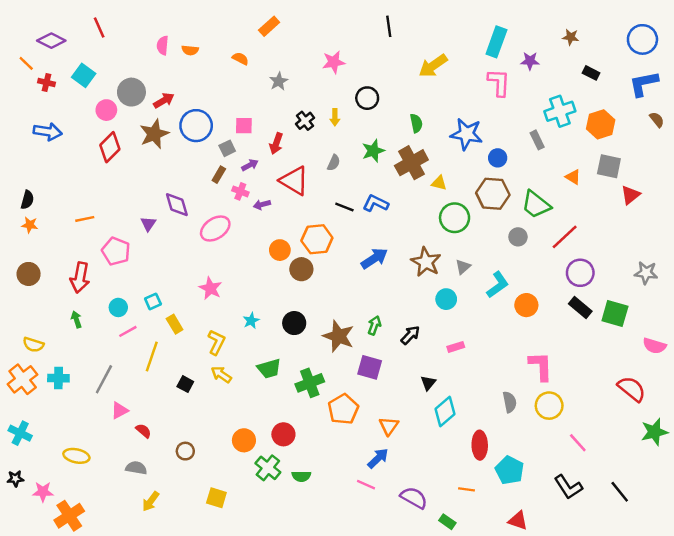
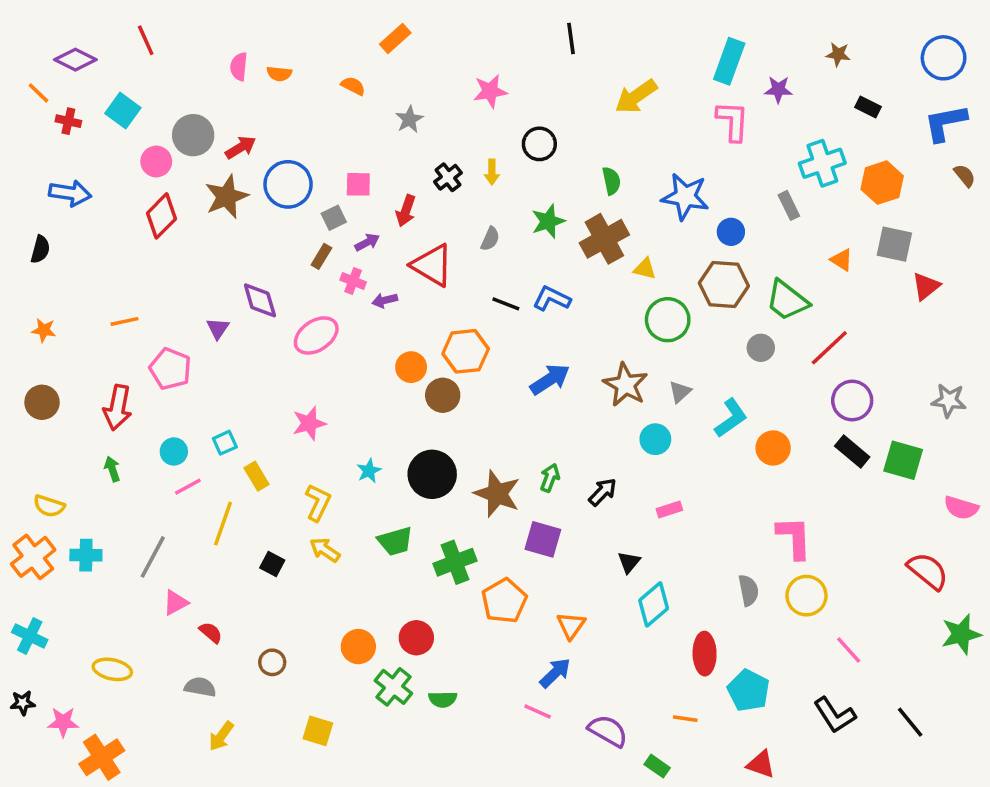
black semicircle: (27, 200) -> (40, 249), moved
pink star: (210, 288) -> (309, 423), turned 30
black circle: (294, 323) -> (432, 474), size x1.4

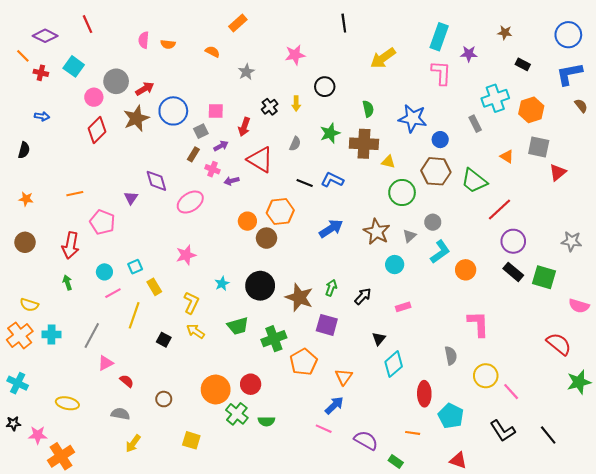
blue arrow: (70, 193) -> (42, 116), size x0.6
brown cross: (604, 239) -> (364, 144), turned 32
gray circle: (761, 348) -> (433, 222), moved
yellow circle: (806, 596) -> (486, 376), moved
orange circle: (358, 647) -> (216, 389), size x1.4

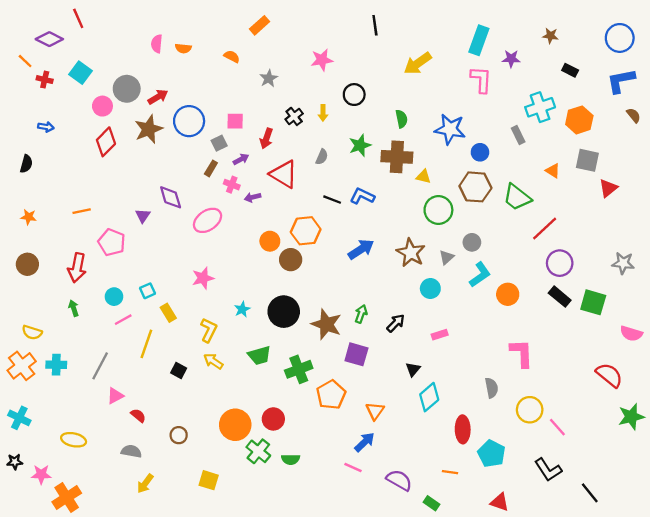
red line: (87, 24) -> (78, 18), moved
black line: (548, 435) -> (590, 493), moved

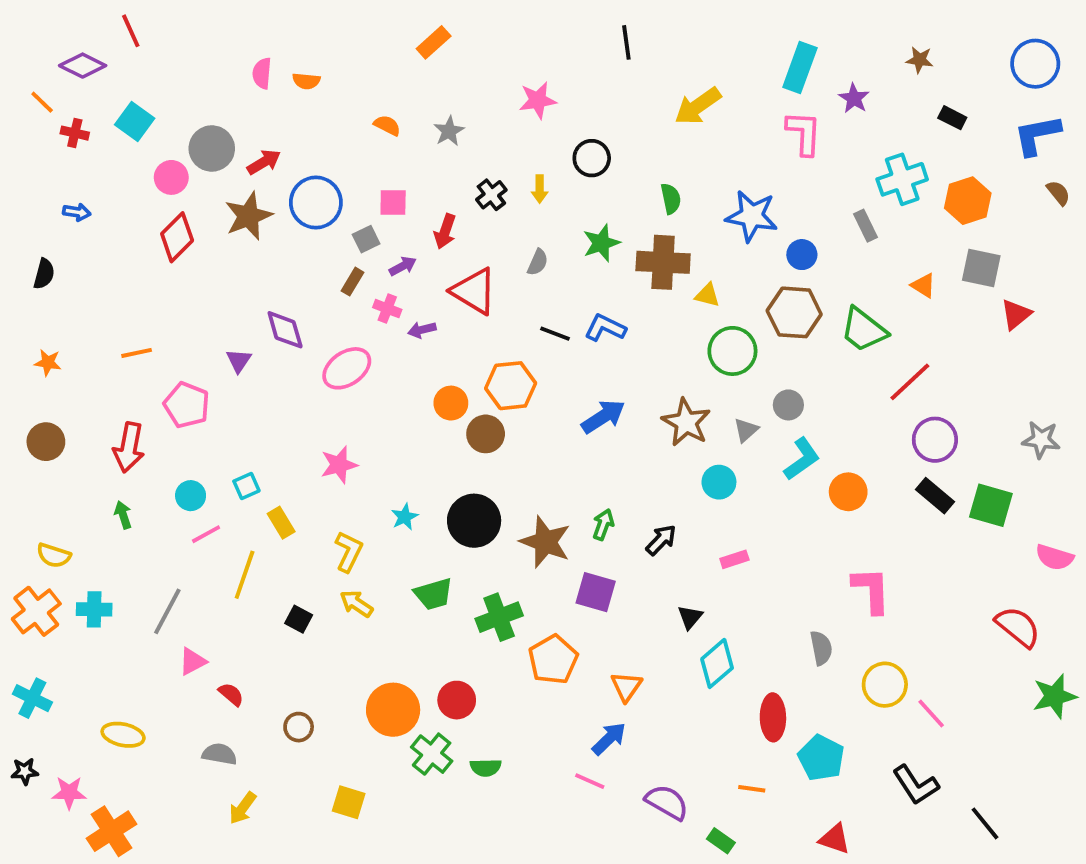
orange semicircle: (232, 56) -> (387, 125), moved
purple star: (511, 59) -> (854, 98), turned 30

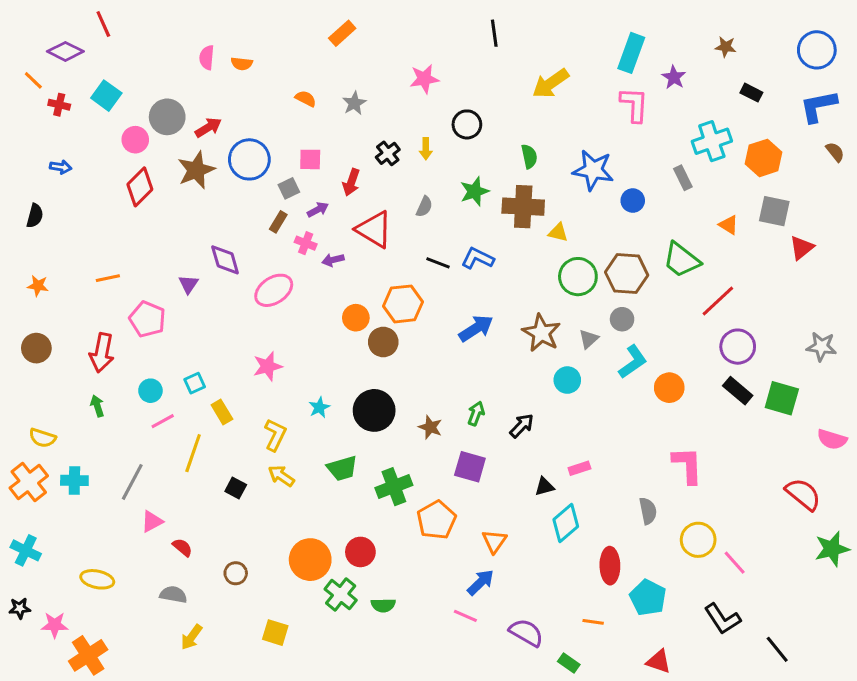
brown hexagon: (794, 312) -> (627, 274), moved
brown star: (545, 542) -> (430, 427), size x0.6
pink rectangle: (734, 559) -> (579, 468), moved
black triangle: (690, 617) -> (544, 487), turned 35

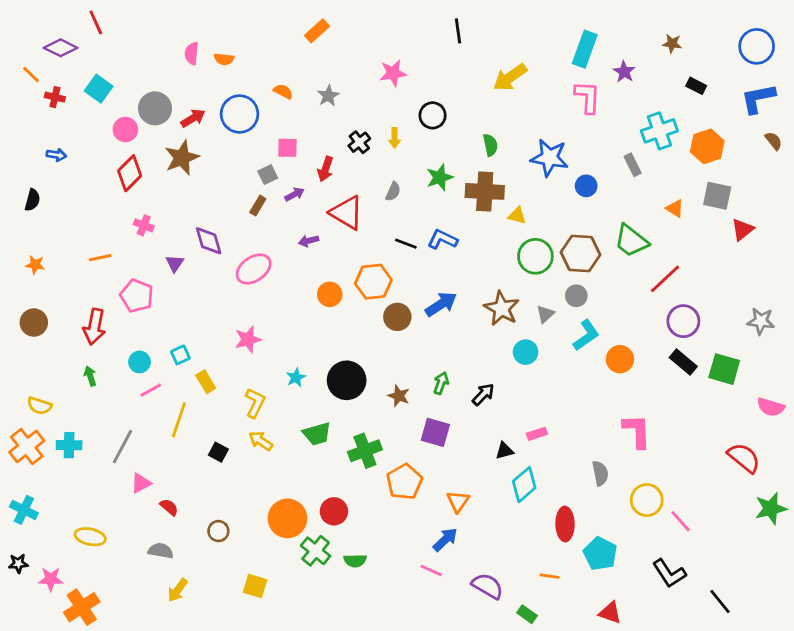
blue circle: (249, 159) -> (240, 114), moved
pink cross: (306, 243) -> (144, 225), moved
brown circle: (383, 342) -> (397, 317), moved

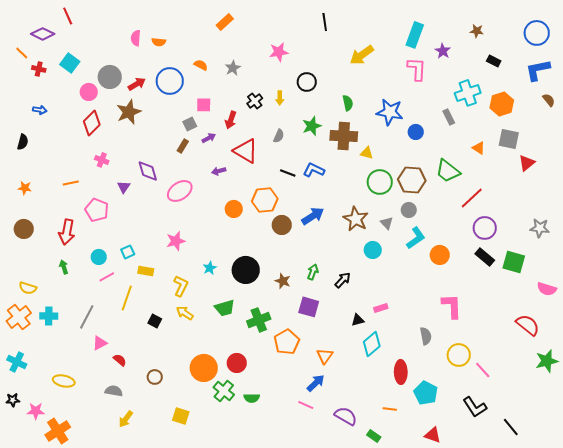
gray triangle: (545, 314) -> (387, 223), turned -32
yellow rectangle: (206, 382) -> (146, 271), turned -49

